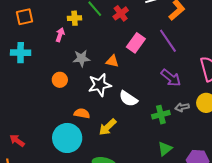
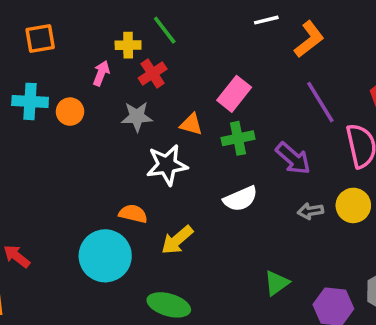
red cross: (121, 13) -> (153, 73), moved
purple line: (168, 41) -> (320, 102), moved
orange circle: (60, 80) -> (70, 112), moved
white semicircle: (128, 99) -> (241, 199), moved, turned -60
green cross: (161, 115) -> (238, 138), moved

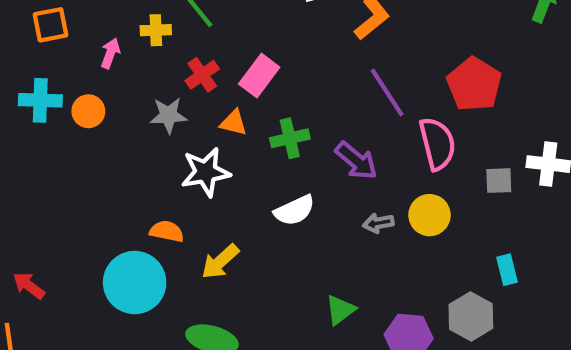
pink arrow: (101, 73) -> (110, 53), moved
red cross: (153, 73) -> (202, 75), moved
pink rectangle: (234, 94) -> (259, 76), moved

